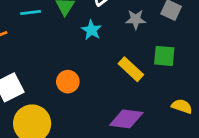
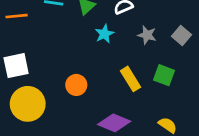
orange circle: (68, 82) -> (76, 85), moved

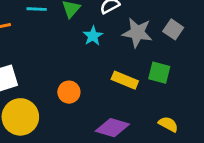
gray star: (147, 35) -> (137, 33), size x1.5
yellow rectangle: (131, 79) -> (125, 80), turned -30

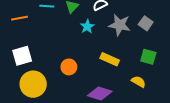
green square: (159, 73) -> (148, 57), moved
yellow semicircle: (168, 124) -> (139, 82), moved

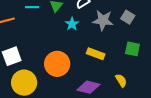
orange circle: (69, 67) -> (57, 64), size x1.6
yellow semicircle: (139, 82) -> (121, 80), moved, turned 32

